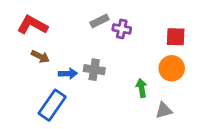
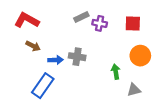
red square: (176, 37) -> (133, 23), moved

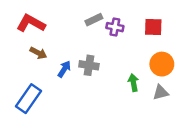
blue arrow: (56, 60) -> (64, 69), turned -56
blue rectangle: (43, 86) -> (28, 99), moved
gray triangle: (134, 90) -> (161, 92), moved

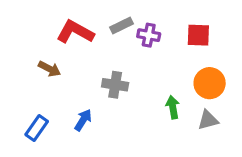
red L-shape: (31, 23) -> (75, 32), moved
blue arrow: (64, 69) -> (83, 120), moved
blue rectangle: (28, 99) -> (37, 128), size x0.7

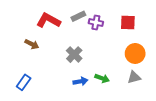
gray cross: (115, 85) -> (74, 55), turned 35
green arrow: (173, 107) -> (102, 78), moved, turned 120
blue arrow: (83, 120) -> (80, 81), moved, turned 48

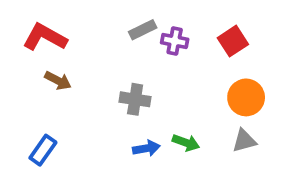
red L-shape: (48, 20) -> (45, 37), moved
red square: (128, 23) -> (233, 41), turned -35
gray cross: (74, 55) -> (135, 99), turned -35

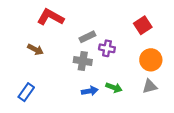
gray rectangle: (143, 30) -> (87, 37), moved
red L-shape: (45, 37) -> (50, 17), moved
purple cross: (175, 41) -> (107, 48), moved

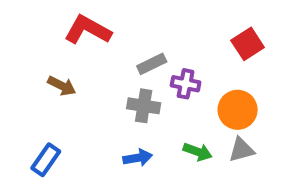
orange circle: (151, 60) -> (238, 110), moved
gray triangle: (150, 86) -> (242, 150), moved
blue arrow: (90, 91) -> (138, 158), moved

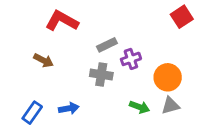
red square: (248, 44) -> (182, 17), moved
purple cross: (186, 84) -> (131, 59), turned -30
blue arrow: (138, 158) -> (69, 108), moved

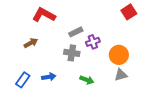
brown arrow: (43, 60) -> (31, 43), turned -56
green arrow: (139, 107) -> (87, 80), moved

